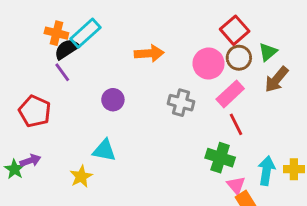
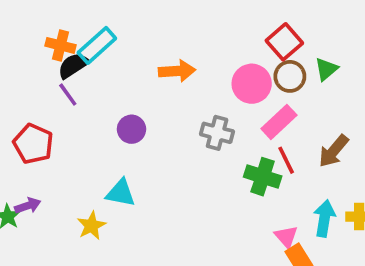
brown arrow: (277, 79) -> (334, 151), moved
green cross: (220, 158) -> (263, 177), moved

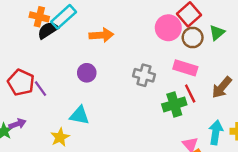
orange arrow: (177, 71) -> (101, 35), moved
pink circle: (252, 84) -> (168, 28), moved
purple line: (68, 95) -> (41, 89), moved
pink rectangle: (279, 122) -> (185, 68), turned 60
green cross: (263, 177) -> (174, 104), turned -35

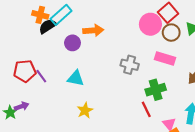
purple circle: (87, 73) -> (72, 43), moved
red pentagon: (21, 83) -> (25, 71), turned -30
red line: (190, 93) -> (146, 109), moved
cyan triangle: (79, 115) -> (76, 78), moved
yellow star: (60, 137) -> (85, 110), moved

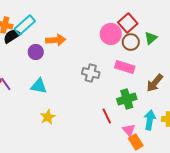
green cross: (156, 90) -> (127, 99), moved

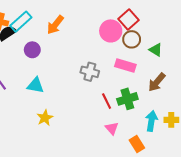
green triangle: (151, 38) -> (156, 50), moved, turned -48
orange arrow: (56, 40) -> (55, 25), moved, turned 132
red line: (107, 116) -> (107, 101), moved
pink triangle: (129, 130) -> (112, 128), moved

